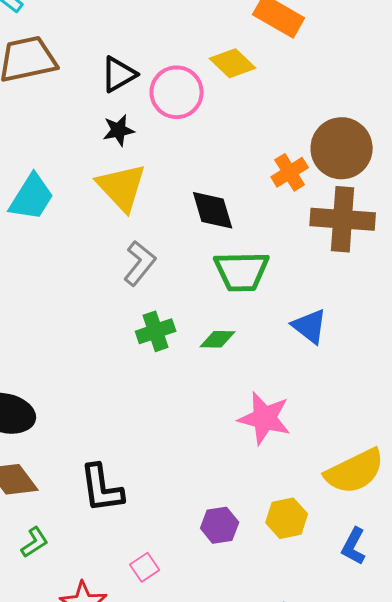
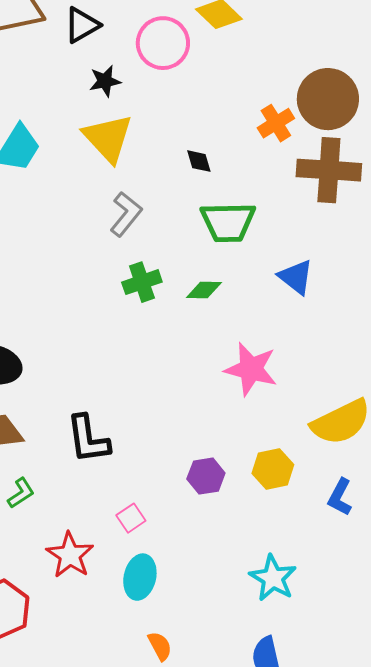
black triangle: (119, 74) -> (82, 25), moved
black diamond: (213, 210) -> (199, 161), size x0.6

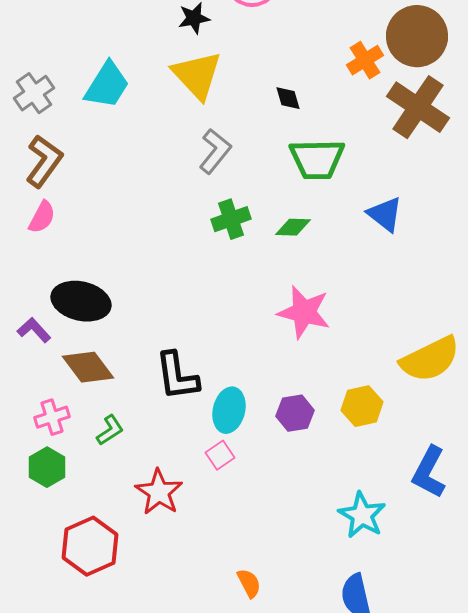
brown cross: (329, 170) -> (418, 107), turned 30
pink star: (251, 369) -> (304, 312), moved
blue L-shape: (340, 497) -> (429, 472), moved, size x1.4
cyan ellipse: (140, 577) -> (229, 410), moved

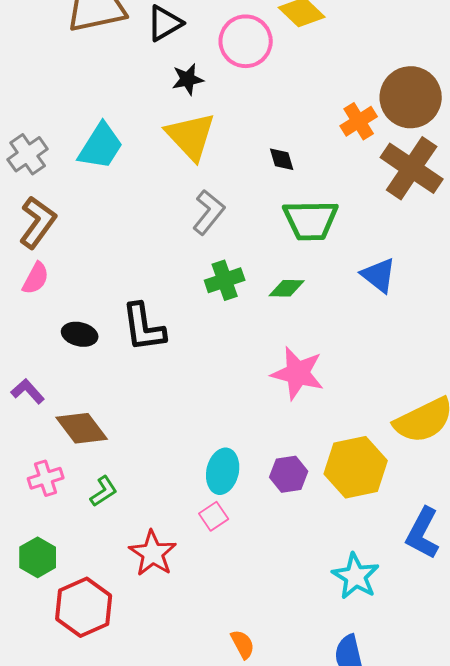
black ellipse: (81, 301) -> (80, 334), moved, size x0.6
black L-shape: (177, 376) -> (144, 327), moved
yellow hexagon: (362, 406) -> (356, 467), size x1.5
green hexagon: (47, 467) -> (38, 557), moved

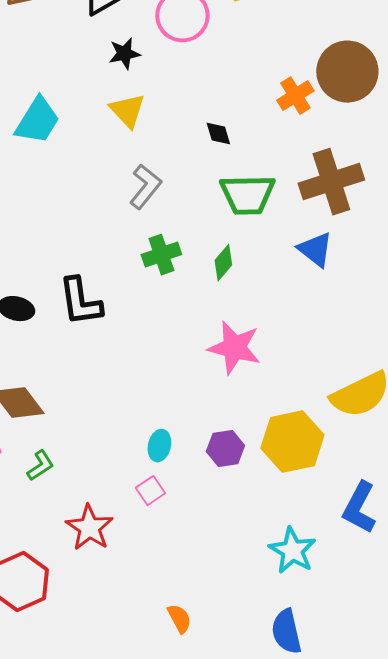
yellow triangle: (191, 136) -> (127, 111), size x0.7
brown cross: (412, 168) -> (331, 182), moved, turned 38
green diamond: (287, 288) -> (223, 263), turned -51
cyan ellipse: (223, 471) -> (159, 446), size x0.7

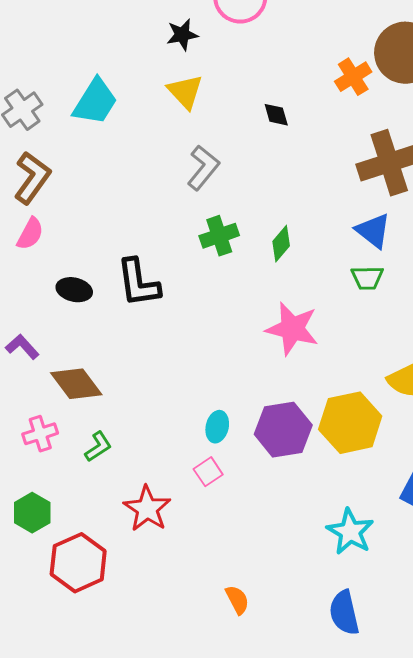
green trapezoid: (247, 195) -> (367, 278), moved, size x0.6
purple hexagon: (225, 449) -> (283, 430), size x1.5

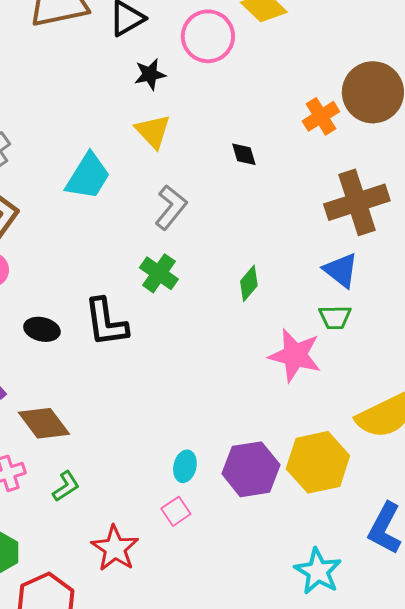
cyan trapezoid: (95, 102) -> (88, 176), moved
green cross: (219, 236) -> (159, 273), moved, turned -36
pink star: (292, 329) -> (295, 355), moved

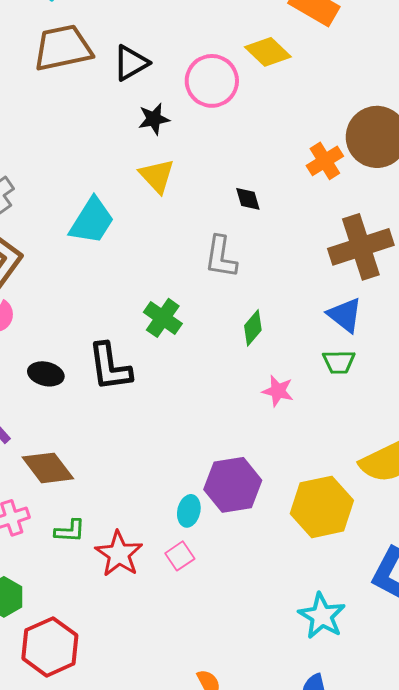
gray L-shape: (171, 207) -> (221, 257), moved, turned 150
pink star: (295, 355) -> (278, 391), moved, size x0.6
purple hexagon: (251, 469) -> (233, 485), moved
green L-shape: (66, 486) -> (70, 531), turned 36
red star: (115, 548) -> (119, 554), moved

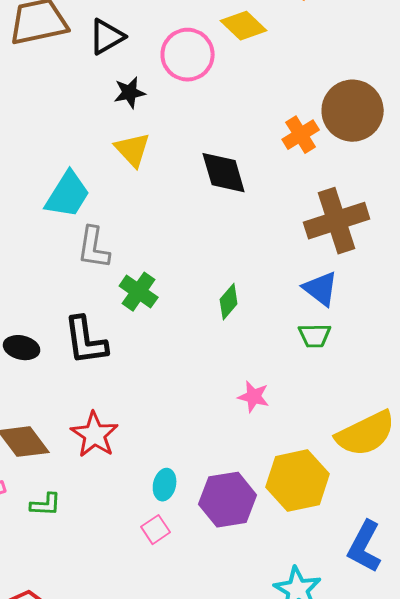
black diamond: (248, 199) -> (224, 173), size x1.8
gray L-shape: (221, 257) -> (94, 248), moved
pink star: (278, 391) -> (254, 397), moved
purple hexagon: (233, 485) -> (228, 500), moved
red star: (119, 554) -> (95, 435), moved

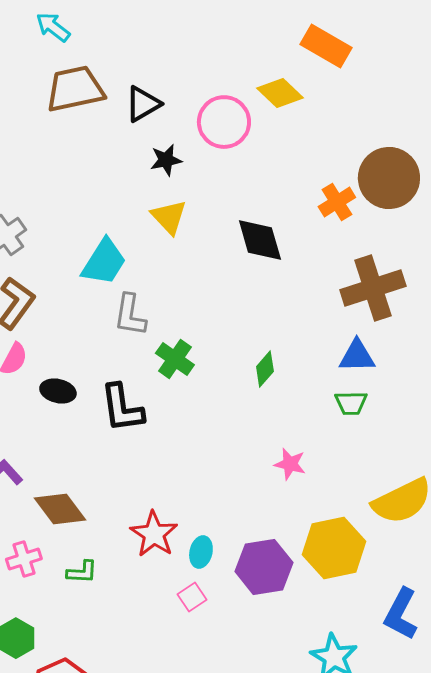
blue triangle: (321, 289) -> (357, 356), turned -39
black ellipse: (22, 348) -> (58, 391), moved
red star: (95, 435) -> (154, 534), moved

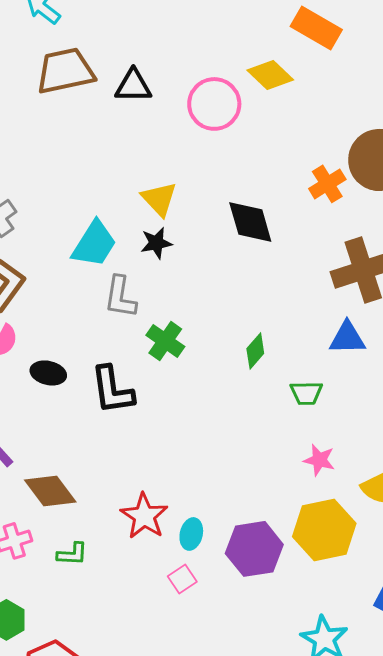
black triangle: (143, 104) -> (133, 86), turned 30
black star: (166, 160) -> (156, 243), moved
green trapezoid: (351, 403) -> (306, 393), moved
pink star: (290, 464) -> (319, 460), moved

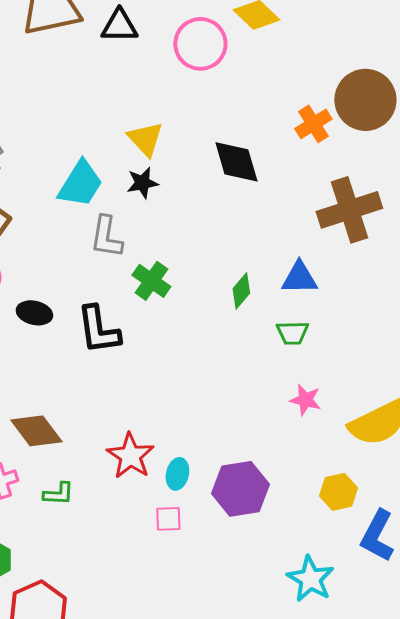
blue triangle: (347, 338) -> (299, 278), moved
yellow hexagon: (324, 530) -> (338, 492), moved, size x0.6
pink square: (182, 579) -> (168, 519), turned 32

